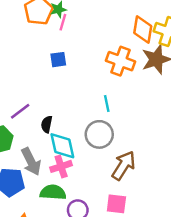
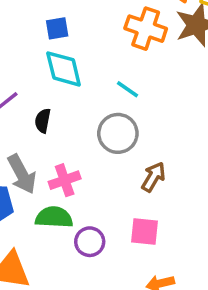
cyan line: (107, 103) -> (128, 89), turned -42
cyan diamond: (62, 146) -> (64, 69), moved
brown arrow: (124, 166) -> (153, 177), size x0.7

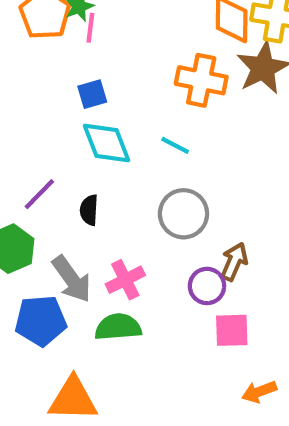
cyan line: (128, 89) -> (175, 145), moved
purple circle: (90, 242) -> (207, 286), moved

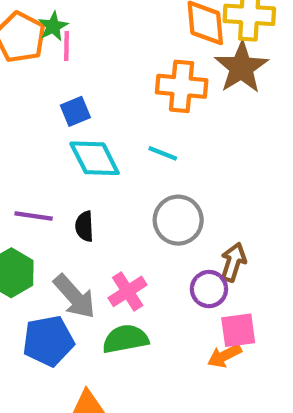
purple line: (39, 194) -> (34, 216), turned 60
orange arrow: (259, 392) -> (224, 356), moved

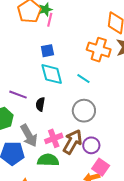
brown arrow: (233, 262) -> (73, 142), moved, size x1.4
pink square: (238, 330) -> (101, 167), turned 30

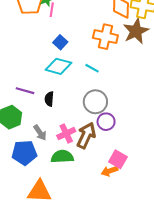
blue square: (47, 51) -> (60, 42), moved, turned -32
cyan diamond: (52, 74) -> (58, 66), turned -55
gray arrow: (29, 136) -> (40, 133), size x0.7
purple circle: (91, 145) -> (106, 122), moved

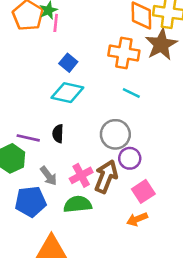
cyan line: (92, 68) -> (131, 93), moved
purple line: (25, 91) -> (28, 138), moved
pink square: (118, 159) -> (143, 191), moved, turned 30

